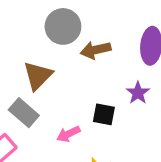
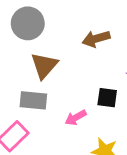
gray circle: (63, 26) -> (28, 23), moved
gray rectangle: (24, 113) -> (33, 100), turned -32

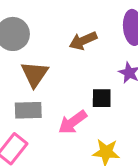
pink arrow: (76, 118) -> (73, 122), size x1.4

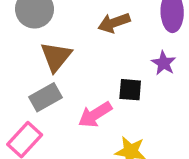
gray rectangle: (28, 110) -> (46, 97), turned -32

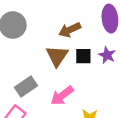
brown triangle: (56, 57) -> (57, 56), moved
black square: (130, 90) -> (83, 56), moved

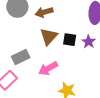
brown arrow: (70, 30) -> (44, 12), moved

